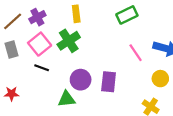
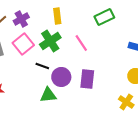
pink line: (136, 53) -> (81, 43), moved
black line: (42, 68) -> (42, 66), moved

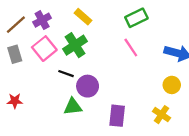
yellow rectangle: (57, 16) -> (83, 17), turned -42
pink line: (81, 43) -> (131, 47), moved
purple rectangle: (87, 79) -> (117, 116), moved

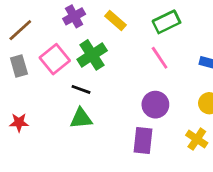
yellow rectangle: (83, 17) -> (115, 21), moved
purple cross: (42, 20) -> (74, 16), moved
purple circle: (88, 86) -> (155, 105), moved
green triangle: (73, 107) -> (81, 118), moved

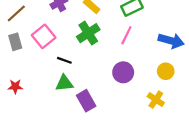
green cross: (92, 55) -> (88, 33), moved
pink line: (160, 58) -> (126, 35), turned 60
purple rectangle: (143, 140) -> (86, 101), moved, turned -36

